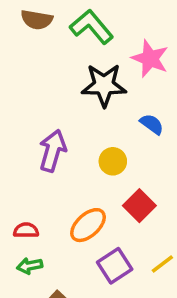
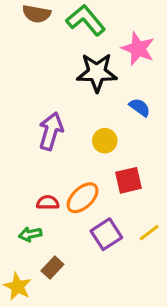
red square: (139, 206) -> (129, 180), turned 32
red semicircle: (26, 230) -> (48, 203), moved

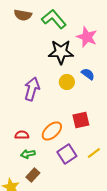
yellow circle: (105, 141) -> (67, 82), moved
red semicircle: (48, 203) -> (22, 135), moved
green arrow: (30, 234) -> (28, 154), moved

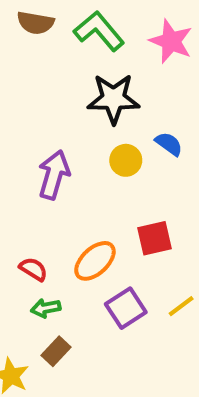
pink star: (87, 37) -> (171, 41), moved
red semicircle: (22, 135) -> (33, 269), turned 32

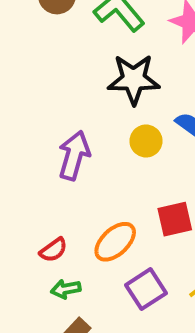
red semicircle: (33, 269) -> (53, 250), turned 112

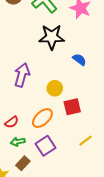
yellow circle: (146, 141) -> (55, 88), moved
purple square: (146, 289) -> (46, 146), moved

